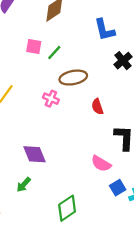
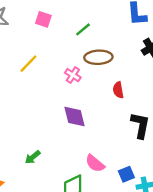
pink square: (34, 47) -> (43, 19), moved
purple diamond: (34, 154) -> (75, 116), moved
pink semicircle: (101, 164) -> (95, 163), moved

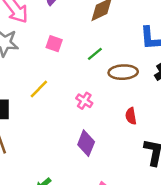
brown ellipse: (98, 57) -> (123, 72), moved
purple diamond: (75, 116) -> (86, 143), turned 35

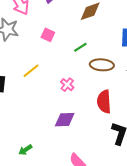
red semicircle: (131, 116) -> (104, 102), size x1.6
purple diamond: (86, 143) -> (65, 120), turned 60

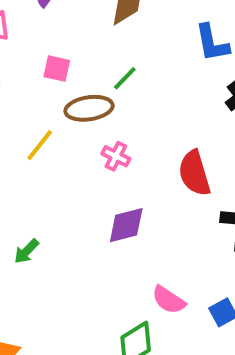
brown ellipse: (102, 65) -> (89, 108), moved
green arrow: (25, 150) -> (26, 251), moved

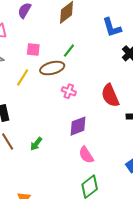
yellow line: (40, 145) -> (23, 77), moved
green arrow: (26, 251) -> (36, 144), moved
pink semicircle: (169, 300) -> (86, 155), moved, turned 30

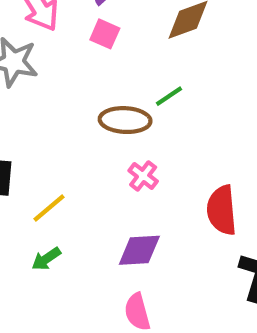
pink square: (33, 49) -> (105, 34), moved
yellow line: (23, 77) -> (49, 208), moved

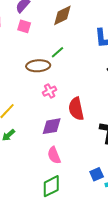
pink cross: (143, 176) -> (50, 91), turned 32
red semicircle: (222, 210) -> (76, 109), moved

